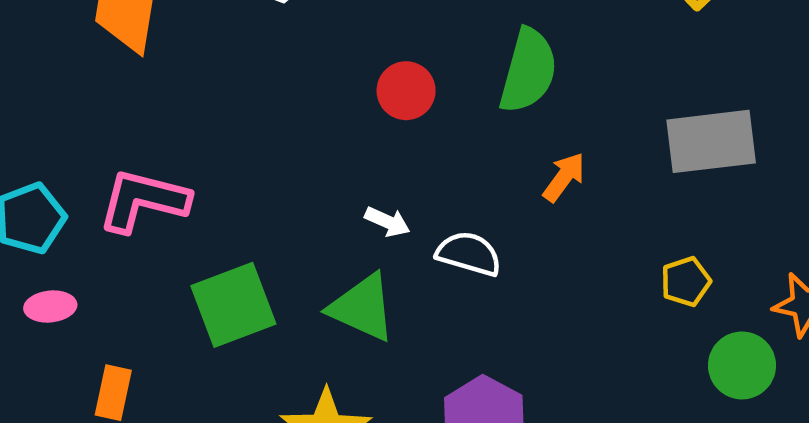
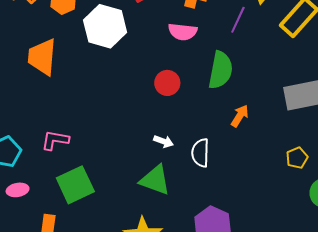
pink L-shape: (143, 201) -> (55, 140), size x0.7
white semicircle: (469, 254) -> (200, 153), turned -100
green square: (233, 305) -> (75, 185), moved

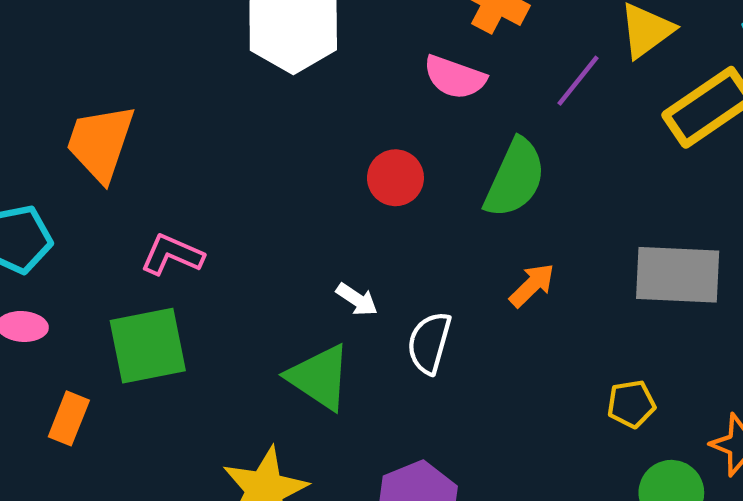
orange trapezoid: (42, 57) -> (100, 143), moved
pink L-shape: (55, 140) -> (172, 255), moved

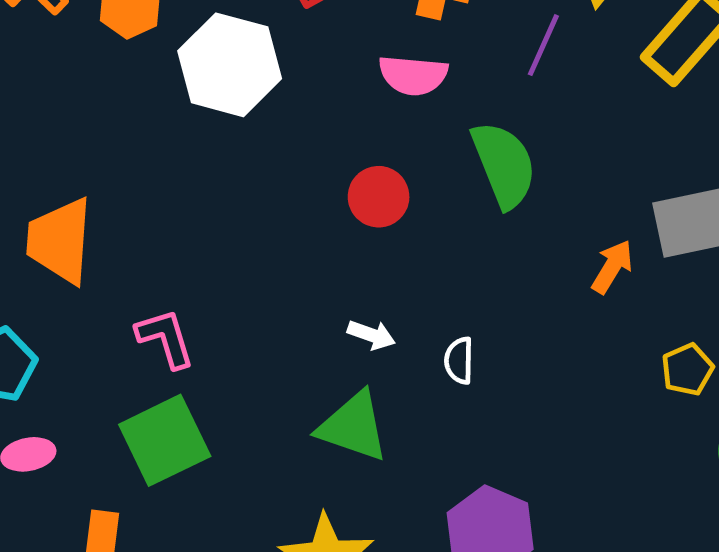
green semicircle: (515, 178) -> (504, 165), turned -32
pink L-shape: (172, 255) -> (165, 338), turned 64
orange arrow: (532, 285) -> (612, 267), moved
white semicircle: (429, 343) -> (459, 361), size x0.7

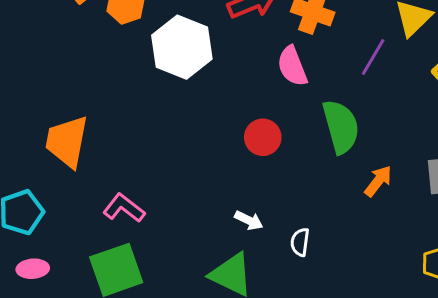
pink semicircle: (413, 75) -> (292, 66), turned 57
orange arrow: (612, 267) -> (378, 181), moved
pink L-shape: (165, 338) -> (124, 208), turned -42

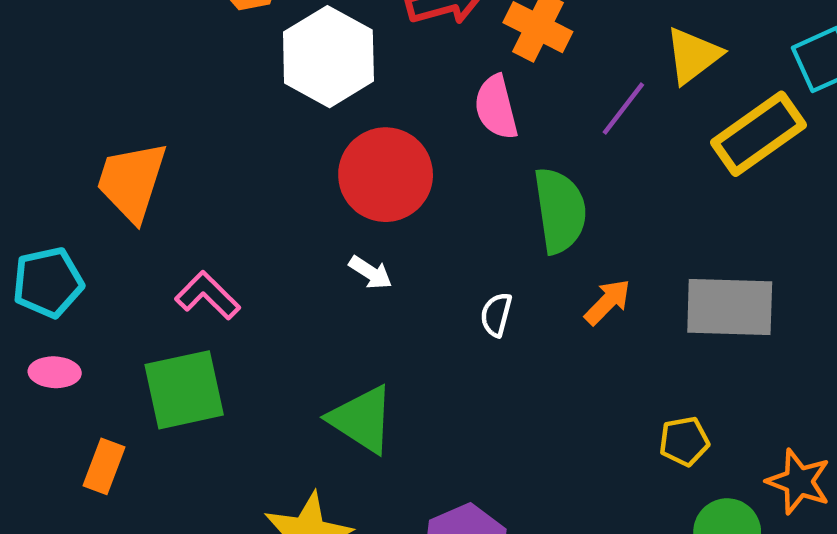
red circle: (263, 137) -> (386, 175), moved, size x1.6
white arrow: (249, 220) -> (371, 273), moved
white semicircle: (300, 242) -> (496, 315), moved

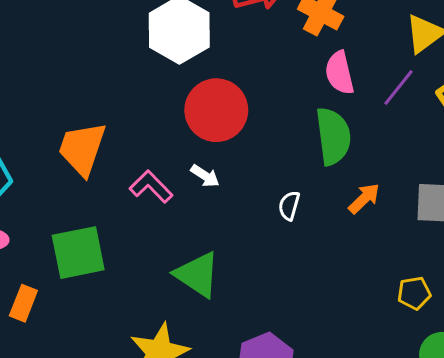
pink semicircle: (496, 107) -> (339, 73), moved
purple line: (623, 109) -> (398, 87), moved
orange trapezoid: (132, 181) -> (82, 149), moved
pink L-shape: (208, 295) -> (151, 187), moved

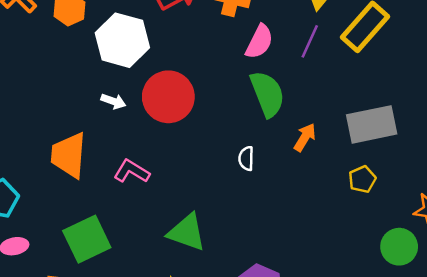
pink semicircle: (339, 73) -> (259, 42), turned -126
white arrow: (205, 176) -> (113, 101), moved
yellow pentagon: (414, 293) -> (362, 179), moved

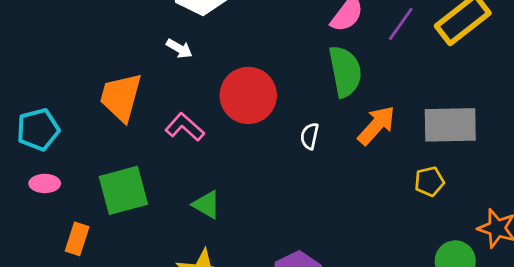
red circle: (168, 97) -> (248, 95), moved
orange arrow: (305, 137) -> (376, 125), size x1.4
green triangle: (187, 232) -> (207, 205), moved, size x0.7

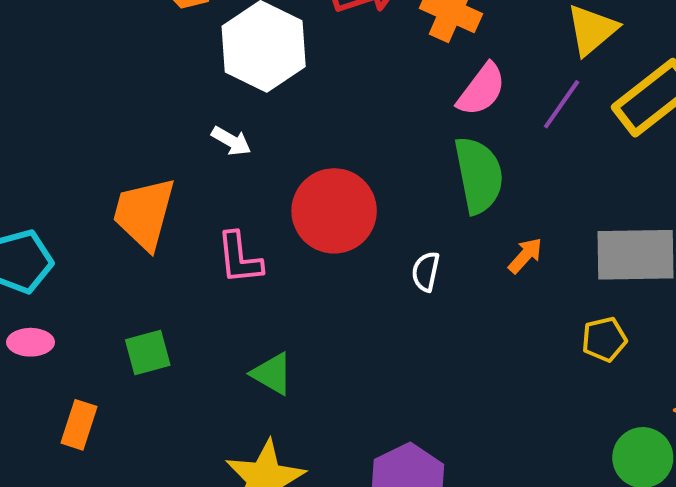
orange arrow: (376, 125) -> (525, 255), size x0.6
pink L-shape: (185, 127) -> (239, 258), turned -138
green square: (123, 190) -> (148, 353), size x0.6

